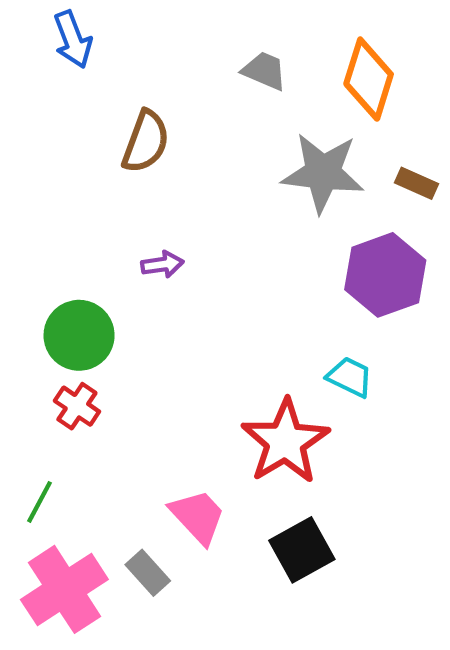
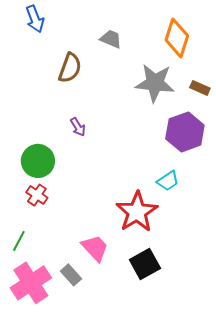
gray trapezoid: (264, 71) -> (111, 39), moved
purple arrow: (162, 264) -> (78, 127), turned 66
cyan trapezoid: (350, 377) -> (168, 181), turned 120

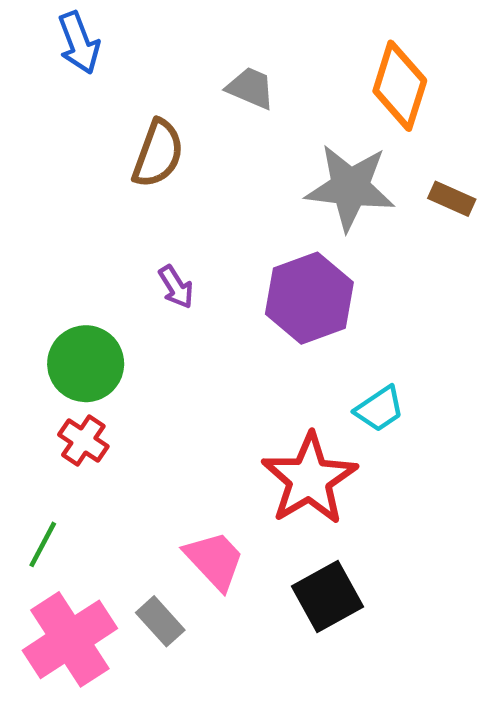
purple hexagon: (185, 132) -> (309, 298), moved

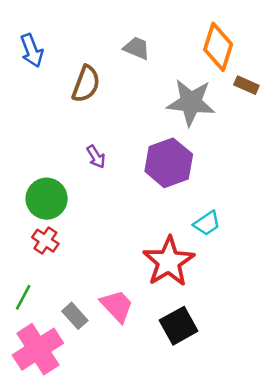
blue arrow: (79, 43) -> (32, 51), moved
brown rectangle: (452, 199) -> (246, 85), moved
gray rectangle: (160, 621) -> (75, 316), moved

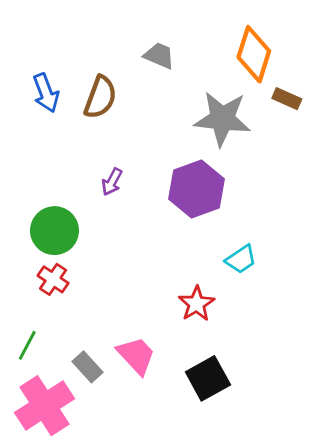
blue arrow: (32, 51) -> (46, 93), moved
purple arrow: (96, 157) -> (112, 182), turned 60
red star: (169, 262) -> (196, 304), size x0.6

